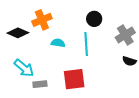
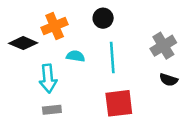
black circle: (94, 19) -> (103, 18), moved
cyan arrow: (24, 68) -> (48, 78), moved, turned 45
red square: (74, 79) -> (119, 103), moved

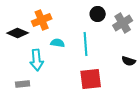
black circle: (103, 18) -> (98, 14), moved
gray cross: (163, 46) -> (123, 23), moved
gray rectangle: (52, 110) -> (23, 84), moved

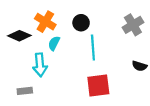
black circle: (98, 14) -> (81, 23), moved
orange cross: (42, 20) -> (45, 22), turned -36
cyan semicircle: (58, 43) -> (54, 43), moved, turned -72

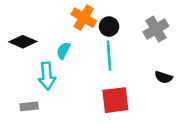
orange cross: (45, 22) -> (84, 18), moved
black circle: (81, 23) -> (109, 27), moved

